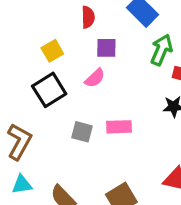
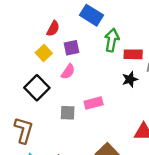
red semicircle: (88, 17) -> (53, 29), turned 42
yellow square: (52, 51) -> (44, 53), moved

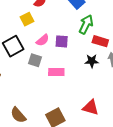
purple square: (71, 48) -> (62, 41), moved
gray square: (68, 113) -> (35, 60), moved

